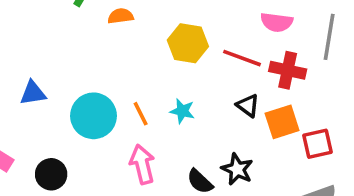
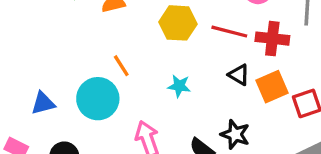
blue triangle: (33, 93) -> (43, 103), moved
orange line: (141, 114) -> (121, 66), moved

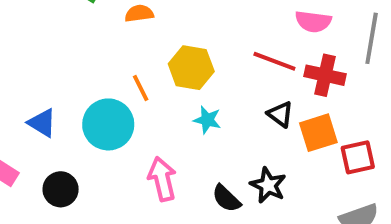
yellow hexagon: (178, 23) -> (191, 68), moved
blue triangle: (43, 103) -> (42, 123), turned 40

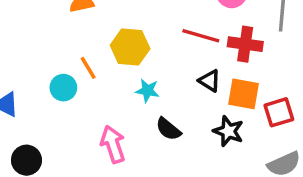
cyan circle: (108, 124) -> (63, 88), moved, size x0.6
orange square: (318, 133) -> (243, 94), turned 32
black star: (268, 185) -> (228, 131), moved
black semicircle: (226, 198) -> (168, 129), moved

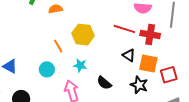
cyan circle: (63, 88) -> (47, 69), moved
cyan star: (147, 91) -> (80, 65), moved

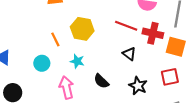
orange square: (148, 63) -> (176, 47), moved

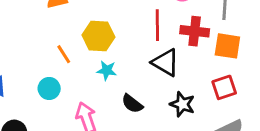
red line: (126, 26) -> (157, 25), turned 75
black triangle: (129, 54) -> (166, 62), size x1.5
cyan star: (77, 61) -> (107, 70), moved

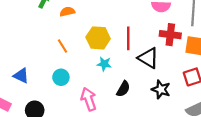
red line: (157, 25) -> (128, 38), moved
orange line: (64, 54) -> (62, 46), moved
black semicircle: (132, 104) -> (123, 89), turned -98

